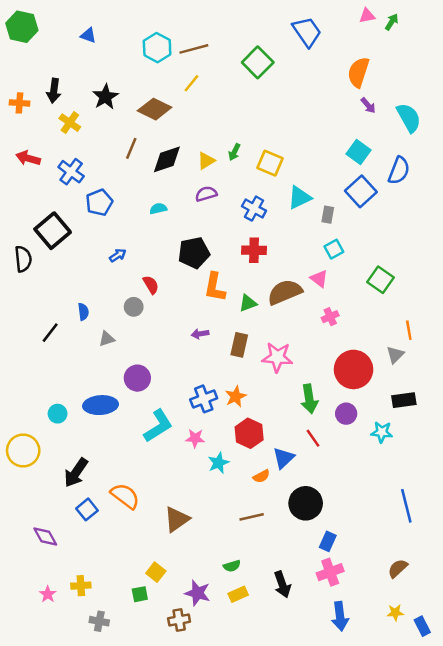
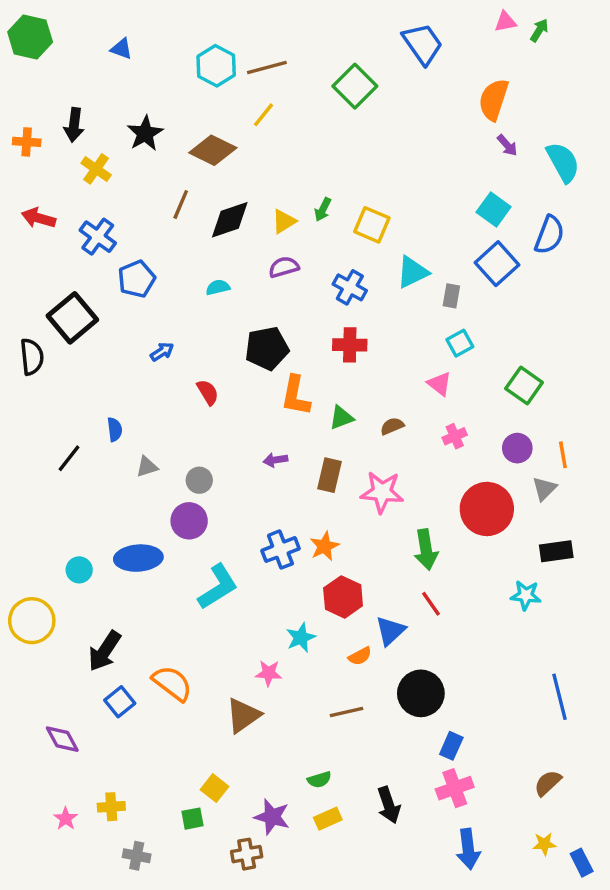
brown semicircle: (285, 292) -> (392, 426), moved, size x0.5
gray circle: (134, 307) -> (199, 480), moved
purple circle: (346, 414) -> (517, 448), moved
pink star: (195, 438) -> (269, 673), moved

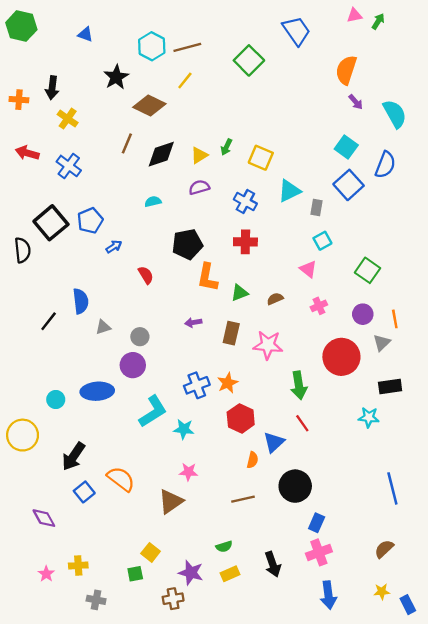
black star: (145, 133) -> (116, 77), moved
blue pentagon: (137, 279) -> (90, 221), moved
blue semicircle: (115, 429) -> (81, 301), size x1.5
cyan star: (301, 638) -> (184, 429), moved, turned 30
orange semicircle: (360, 656) -> (253, 460), turned -49

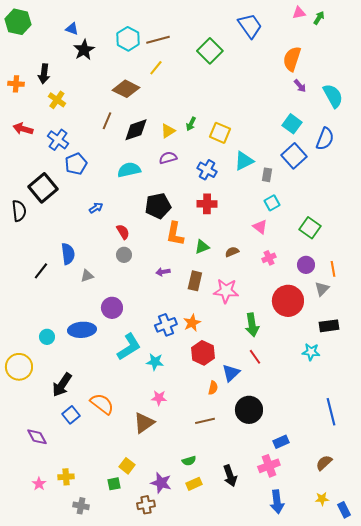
black star: (116, 77) -> (84, 50), moved
cyan semicircle: (153, 202) -> (129, 170), size x1.6
blue pentagon: (90, 221) -> (76, 164), moved
gray circle: (140, 337) -> (124, 255), moved
blue rectangle: (317, 523) -> (281, 442), moved, turned 42

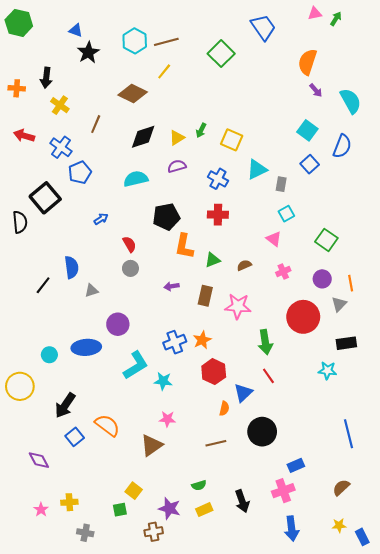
brown line: (107, 121) -> (96, 124), moved
blue square: (294, 156) -> (310, 164), size x0.7

